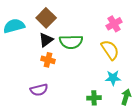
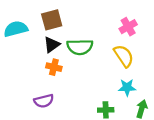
brown square: (46, 18) -> (52, 20), turned 30

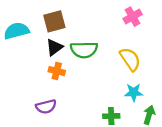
pink cross: (128, 27) -> (133, 17), moved

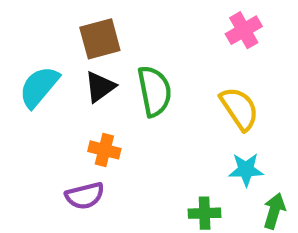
cyan semicircle: (16, 31) -> (39, 87), moved, turned -35
green semicircle: (84, 50) -> (154, 91), turned -100
orange cross: (57, 71) -> (104, 150), moved

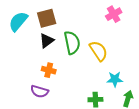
cyan semicircle: (39, 87) -> (18, 21), moved
yellow semicircle: (239, 109) -> (98, 51), moved
purple semicircle: (85, 196) -> (40, 91), turned 30

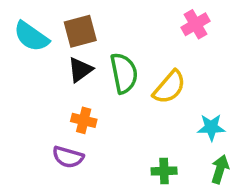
cyan semicircle: (18, 21) -> (31, 36), turned -95
yellow semicircle: (98, 51) -> (169, 87), turned 75
cyan star: (115, 79) -> (211, 127), moved

